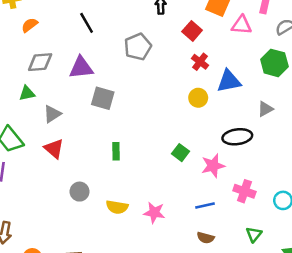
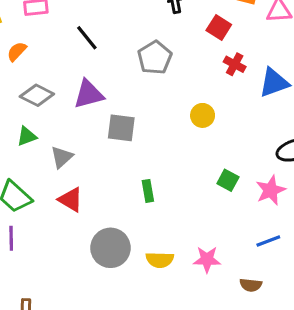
gray diamond: (40, 62) -> (37, 95), turned 40
yellow circle: (198, 98) -> (203, 115), moved
gray circle: (80, 192) -> (110, 248), size x1.6
brown semicircle: (206, 238) -> (251, 285), moved

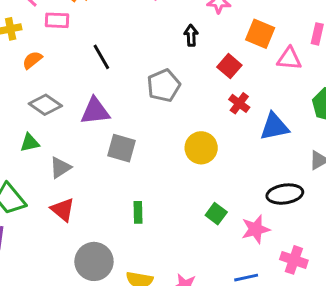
yellow circle: (203, 115) -> (201, 148), size x1.4

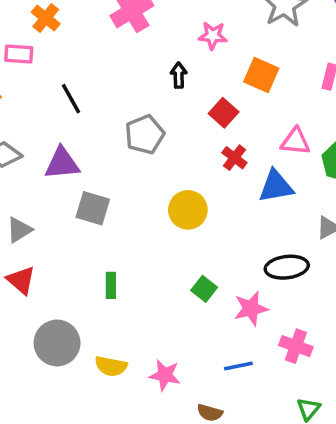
pink triangle: (289, 59) -> (295, 141), moved

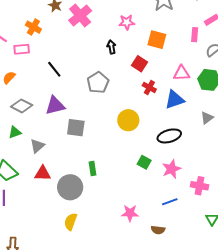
black ellipse: (287, 267) -> (169, 136), moved
red triangle: (21, 280) -> (43, 173), turned -30
gray circle: (57, 343) -> (70, 187), moved
yellow semicircle: (111, 366) -> (71, 222), moved, turned 108

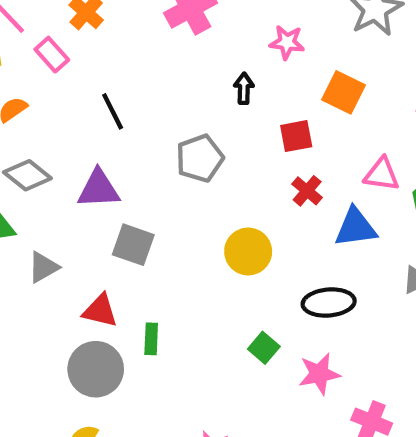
pink rectangle: (22, 49) -> (52, 55), turned 42
red square: (139, 64) -> (296, 136), turned 35
red triangle: (43, 173) -> (100, 311), moved

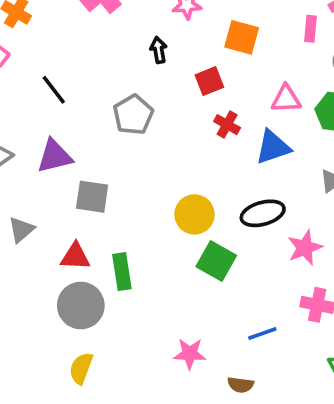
yellow circle: (248, 251) -> (194, 214), moved
green rectangle: (151, 339) -> (122, 272), size x1.4
green square: (264, 348) -> (216, 261), size x1.5
pink star: (319, 374) -> (305, 248), moved

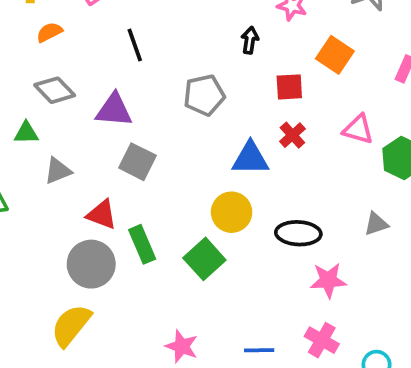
blue triangle: (273, 147) -> (250, 158), moved
green square: (216, 261) -> (204, 259), moved
green rectangle: (122, 272) -> (142, 244), turned -33
yellow semicircle: (81, 368) -> (71, 325), size x1.4

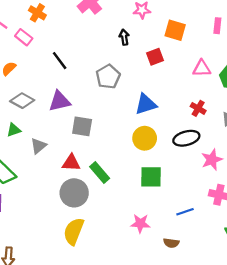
red cross: (292, 135) -> (198, 108), moved
green square: (204, 259) -> (151, 177), moved, turned -30

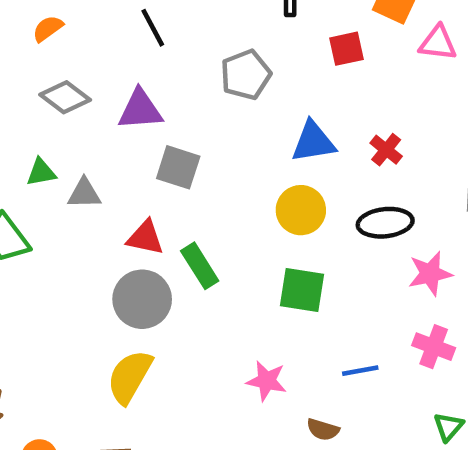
pink triangle: (202, 68) -> (438, 43), moved
red cross: (198, 108) -> (386, 150), moved
green triangle: (14, 130) -> (41, 172), moved
gray triangle: (38, 146) -> (84, 193), turned 30

